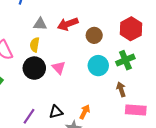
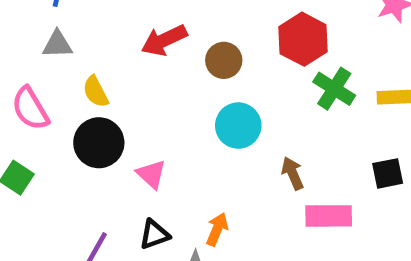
gray triangle: (40, 24) -> (57, 44), moved
yellow semicircle: (35, 45) -> (96, 92), turned -32
green cross: (125, 60) -> (334, 89), moved, turned -30
pink triangle: (59, 68) -> (151, 174), moved

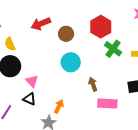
black triangle: (154, 235) -> (29, 99), moved, turned 40

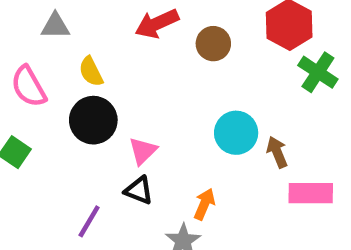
cyan circle: (71, 62) -> (236, 133), moved
pink triangle: (32, 81) -> (143, 151), turned 32

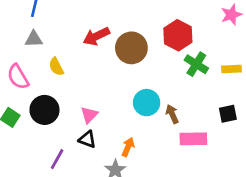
brown circle: (213, 44) -> (131, 48), size x1.5
black circle: (93, 120) -> (44, 110), moved

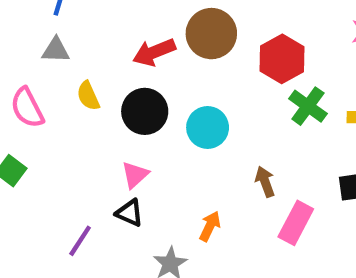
brown circle: (131, 48) -> (211, 34), moved
cyan circle: (147, 103) -> (208, 127), moved
black circle: (44, 110) -> (145, 111), moved
pink rectangle: (193, 139) -> (296, 223), turned -65
orange arrow: (128, 147) -> (210, 226), moved

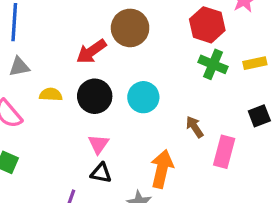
red hexagon: (282, 59) -> (207, 25), moved
yellow semicircle: (88, 96) -> (51, 95), turned 130
orange arrow: (210, 226) -> (162, 169), size x1.6

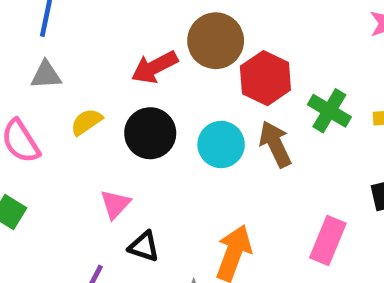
red hexagon: (207, 25) -> (265, 78), moved
yellow semicircle: (51, 95) -> (86, 122), turned -45
brown arrow: (195, 127) -> (275, 144), moved, size x1.4
pink triangle: (98, 144) -> (115, 204), moved

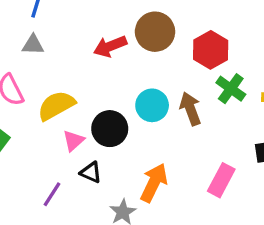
red hexagon: (265, 78) -> (211, 50), moved
yellow semicircle: (86, 122) -> (56, 106), moved, size x1.6
black circle: (150, 133) -> (110, 129), moved

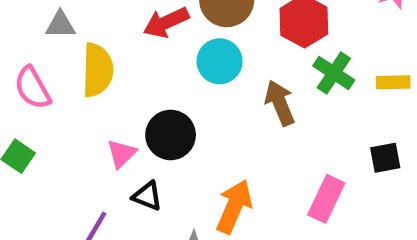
cyan circle: (152, 105) -> (220, 61), moved
yellow semicircle: (56, 106) -> (98, 70), moved, turned 123

